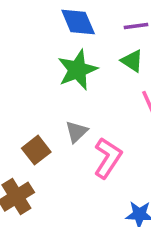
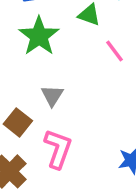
pink L-shape: (108, 158) -> (58, 149), moved

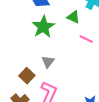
pink line: (115, 51) -> (86, 39), turned -32

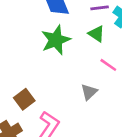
gray triangle: (48, 62) -> (89, 92), moved

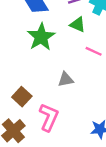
gray triangle: (89, 92) -> (66, 79), moved, turned 42

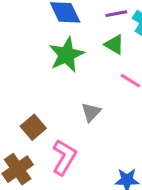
gray triangle: (66, 79) -> (91, 112), turned -42

